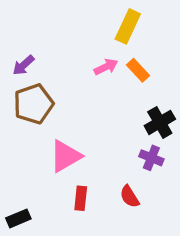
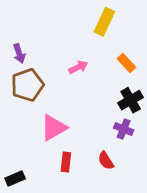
purple arrow: (23, 65) -> (19, 53), turned -66
pink arrow: (106, 67) -> (78, 67), moved
orange rectangle: (138, 70) -> (126, 63), moved

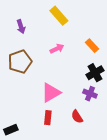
yellow rectangle: (104, 22) -> (59, 16), moved, turned -66
purple arrow: (19, 53) -> (21, 27), moved
pink triangle: (54, 128) -> (51, 93), moved

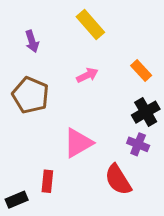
brown pentagon: (20, 62) -> (30, 95), turned -30
red semicircle: (77, 117) -> (118, 180), size x1.5
red rectangle: (48, 118) -> (47, 181), moved

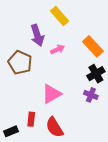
purple arrow: (32, 41) -> (37, 35), moved, size x1.5
orange rectangle: (141, 71) -> (93, 46), size x1.5
red semicircle: (118, 180) -> (54, 127), moved

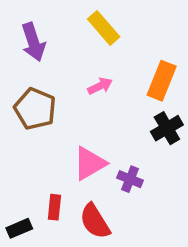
purple arrow: (37, 35) -> (33, 42), moved
orange rectangle: (93, 46) -> (162, 81), turned 65
purple cross: (91, 95) -> (130, 179), moved

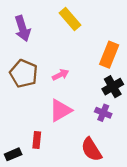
pink arrow: (100, 86) -> (60, 75), moved
purple cross: (130, 179) -> (103, 113), moved
red semicircle: (95, 221) -> (91, 150), moved

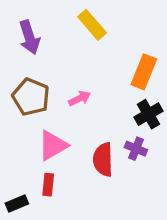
pink triangle: (60, 110) -> (53, 145), moved
red semicircle: (91, 150) -> (103, 160), moved, turned 30

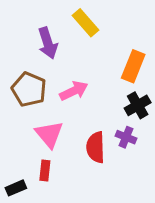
purple arrow: (29, 37) -> (48, 43), moved
pink arrow: (80, 98) -> (74, 91), size x1.4
pink triangle: (53, 145) -> (49, 134), turned -40

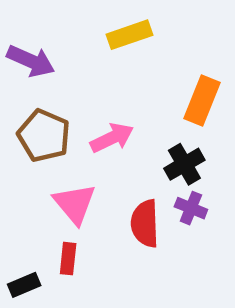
yellow rectangle: (85, 23) -> (130, 35), turned -68
purple arrow: (48, 43) -> (31, 61), moved, turned -48
black cross: (138, 105) -> (184, 164), moved

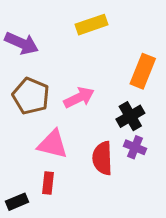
pink triangle: (75, 204) -> (53, 144), turned -36

